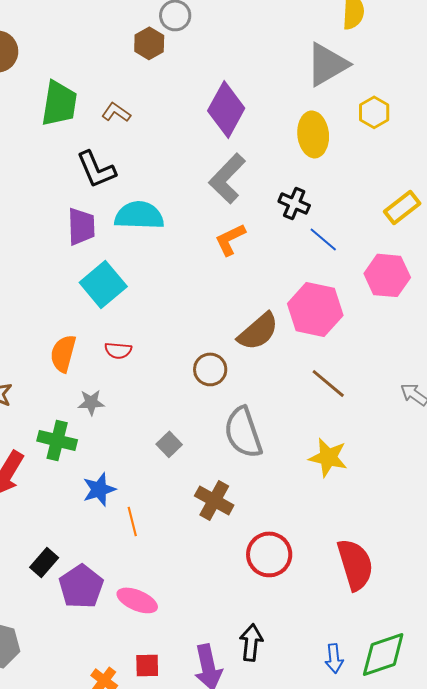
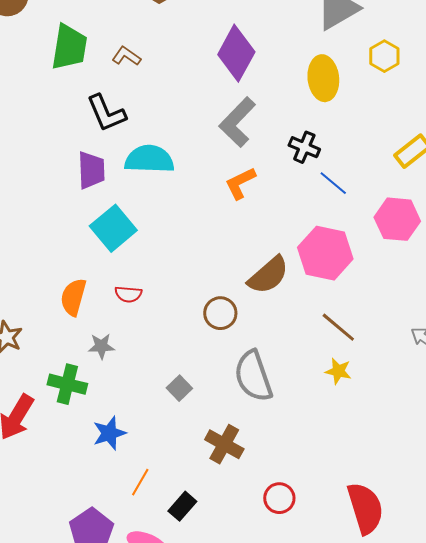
yellow star: (328, 457) -> (338, 371), moved, size x0.7
orange line: (132, 521) -> (140, 482), moved, turned 44
red circle: (269, 554) -> (279, 498), size x0.7
black rectangle: (44, 562) -> (182, 506), moved

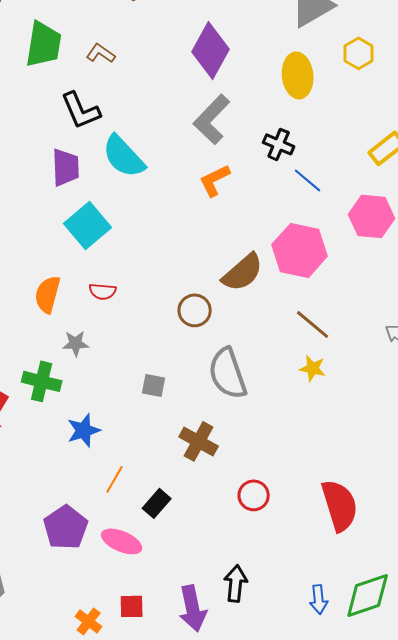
cyan semicircle: (149, 159) -> (124, 156), turned -135
gray square: (179, 388) -> (154, 385), turned -35

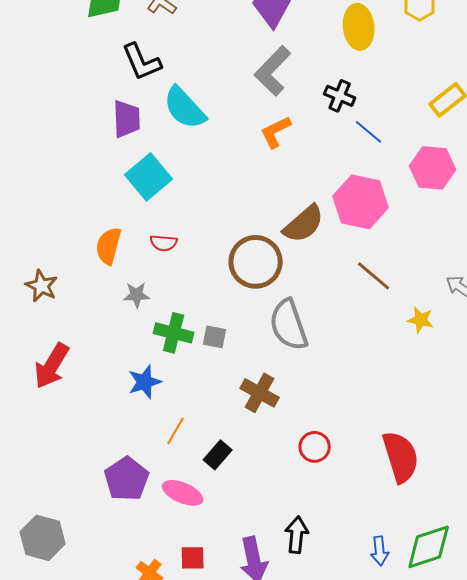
brown circle: (195, 310) -> (256, 262), size x1.6
yellow star: (313, 368) -> (421, 320), moved
green cross: (42, 381) -> (174, 333), moved

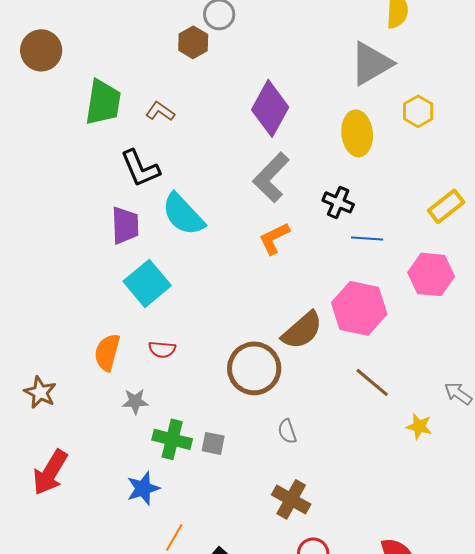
blue line: (369, 132) -> (367, 238), turned -36
gray semicircle: (289, 325) -> (287, 431), size x0.5
brown cross: (260, 393) -> (291, 499), moved

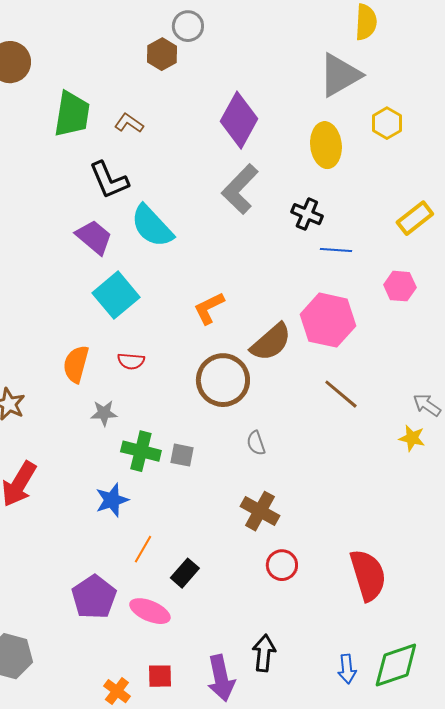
purple trapezoid: (125, 225) -> (94, 237), turned -48
orange L-shape: (274, 238) -> (209, 308), moved
pink hexagon: (431, 274) -> (400, 286), size x0.7
yellow star: (419, 426) -> (412, 438), moved

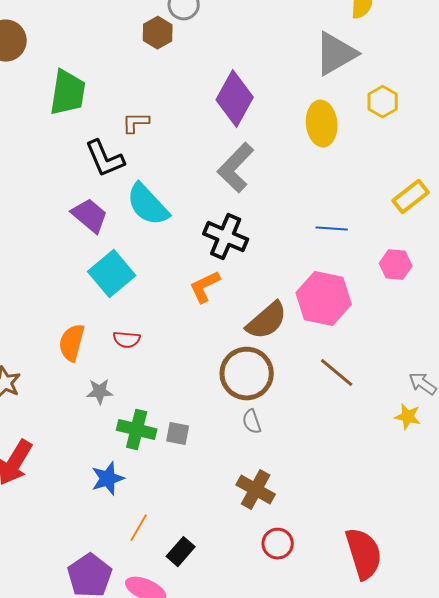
brown L-shape: (129, 123) -> (136, 123), moved, turned -36
black cross: (307, 214) -> (226, 237), moved, size x1.4
brown circle: (223, 380) -> (247, 374), moved

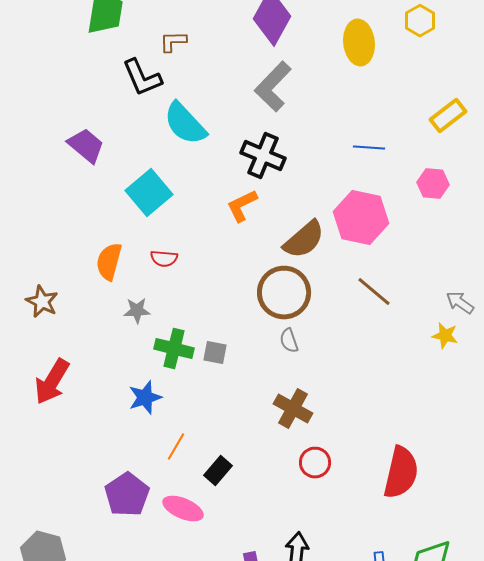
purple trapezoid: (90, 216) -> (86, 146), moved
red semicircle: (364, 554) -> (401, 472), turned 30

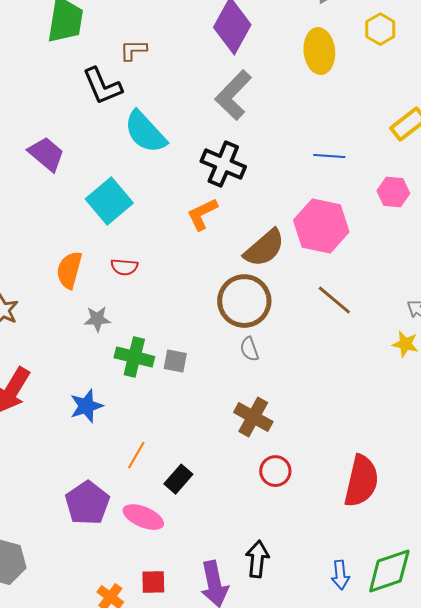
blue star: (145, 398) -> (86, 406), moved

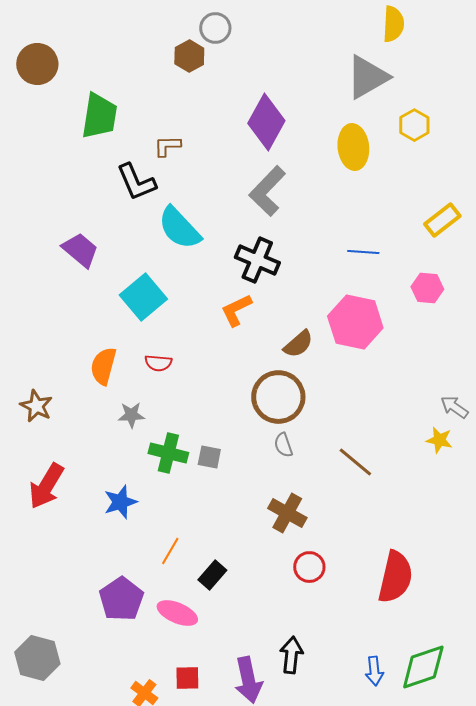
brown semicircle: (264, 248) -> (298, 344), size x0.7
brown line: (334, 300) -> (355, 462), moved

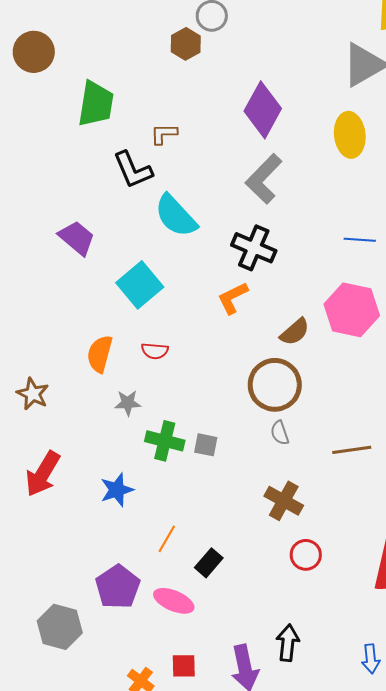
brown line: (355, 462) -> (352, 450), turned -48
gray hexagon: (37, 658) -> (60, 627), moved

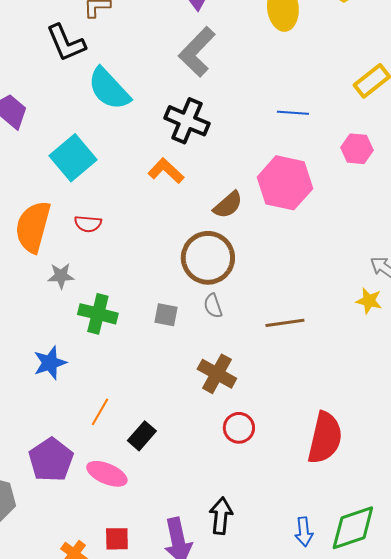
orange L-shape: (233, 298) -> (166, 171), turned 69
orange semicircle: (100, 354) -> (33, 227), size x1.4
gray square: (206, 445) -> (166, 315), moved

